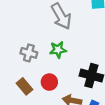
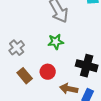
gray cross: (29, 53) -> (17, 48), moved, turned 35

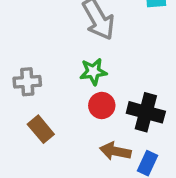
gray cross: (17, 48) -> (27, 82), turned 35
red circle: (48, 72) -> (102, 105), moved

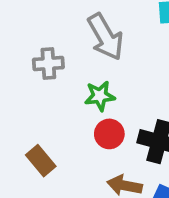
gray cross: (27, 82) -> (48, 63), moved

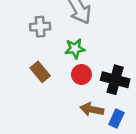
brown rectangle: (41, 161) -> (40, 72), moved

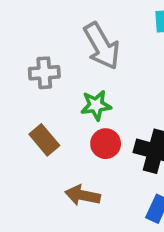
brown arrow: (92, 109) -> (83, 195), moved

